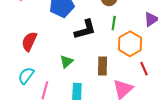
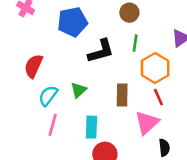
red line: (144, 69) -> (158, 97), moved
cyan semicircle: (26, 76) -> (48, 96), moved

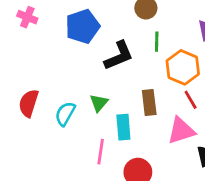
red semicircle: (33, 66) -> (29, 103), moved
pink triangle: (147, 123) -> (181, 131), turned 32
pink line: (53, 125) -> (101, 152), moved
cyan rectangle: (91, 127) -> (123, 127), moved

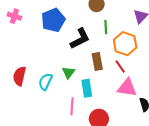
red line: (191, 100) -> (120, 67), moved
brown rectangle: (149, 103) -> (97, 62), moved
pink triangle: (181, 131) -> (127, 88), turned 30

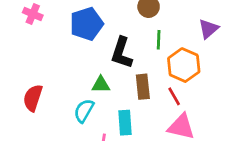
black L-shape: (80, 39) -> (122, 53), turned 130
green triangle: (68, 72) -> (101, 85), moved, turned 48
cyan semicircle: (45, 82) -> (84, 111), moved

